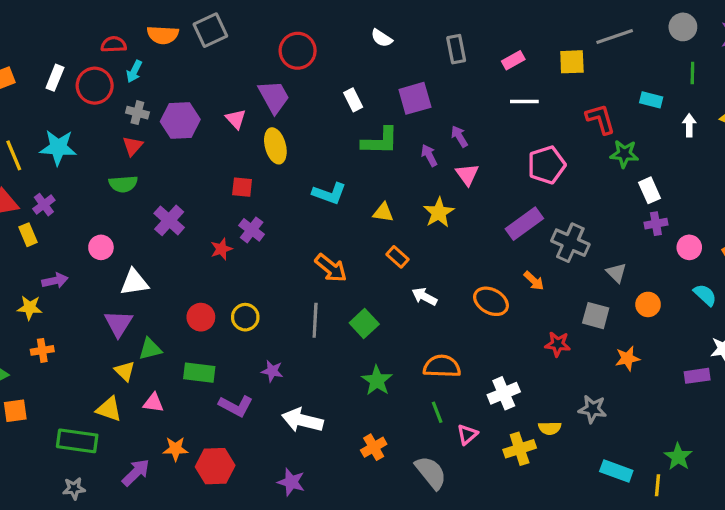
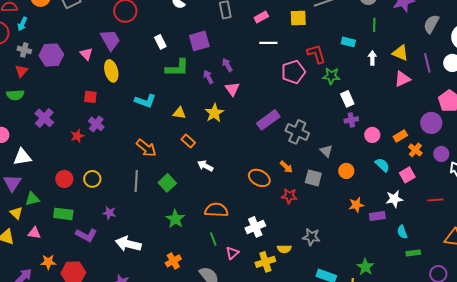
pink pentagon: (547, 165) -> (293, 72), moved
orange arrow: (534, 281) -> (286, 167), moved
orange ellipse: (491, 301) -> (259, 178), moved
orange star: (627, 358) -> (356, 205), moved

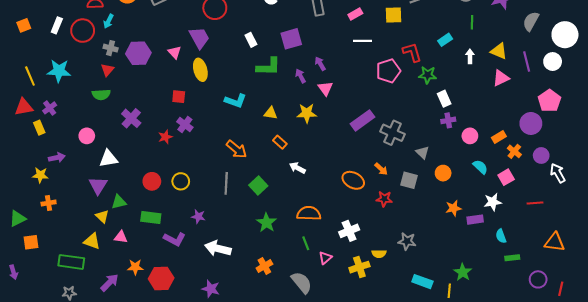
cyan rectangle: (348, 42) -> (445, 40), turned -48
yellow star: (214, 113) -> (307, 113), turned 30

